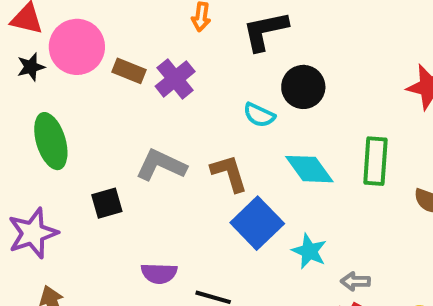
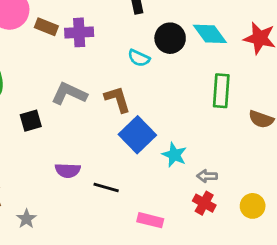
purple cross: (175, 79) -> (79, 32), turned 36
cyan diamond: (309, 169) -> (210, 34), moved

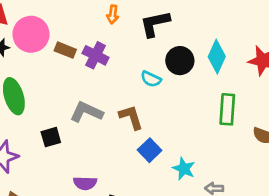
purple cross: (79, 32) -> (96, 55), turned 30
cyan diamond: (210, 34) -> (217, 57), turned 60
blue square: (137, 135) -> (150, 150), size x0.7

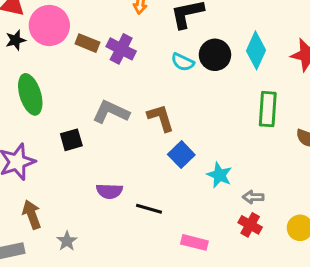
cyan semicircle: (151, 79) -> (183, 62), moved

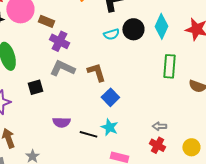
purple cross: (121, 49) -> (59, 41), moved
cyan semicircle: (183, 62) -> (111, 34), turned -42
cyan star: (219, 175) -> (109, 127), moved

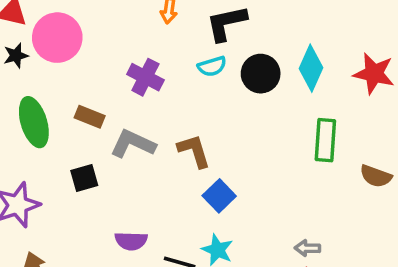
brown rectangle: (46, 21) -> (90, 117), moved
cyan semicircle: (111, 34) -> (212, 66), moved
purple cross: (59, 41) -> (145, 77), moved

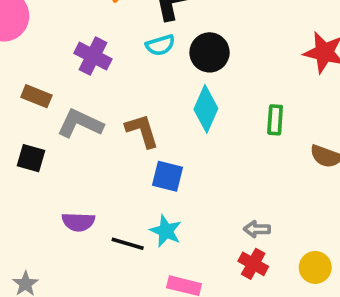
cyan diamond: (311, 68) -> (206, 109), moved
green rectangle: (325, 140) -> (275, 120), size x0.7
black square: (84, 178) -> (31, 158), turned 32
blue square: (219, 196) -> (168, 176), turned -32

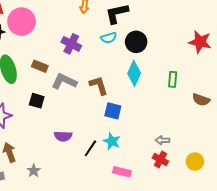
black line: (128, 244) -> (90, 148), turned -72

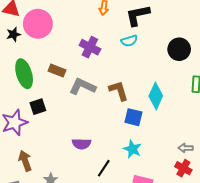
black circle: (136, 42) -> (179, 49), moved
cyan diamond: (134, 73) -> (156, 96), moved
black square: (37, 101) -> (38, 107), moved, turned -35
black line: (90, 148) -> (104, 168), moved

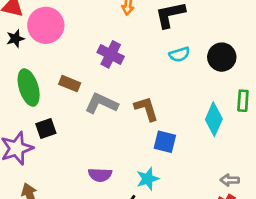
cyan semicircle: (129, 41) -> (179, 54), moved
cyan diamond: (156, 96) -> (214, 119), moved
cyan star: (132, 149) -> (148, 179), moved, turned 30

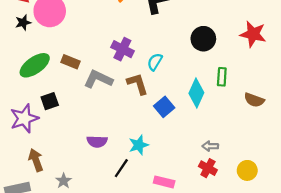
purple cross: (111, 54) -> (122, 49), moved
cyan semicircle: (179, 54) -> (155, 62), moved, turned 138
green ellipse: (29, 87) -> (35, 65), turned 72
blue square: (165, 142) -> (164, 107), moved, turned 36

